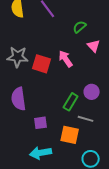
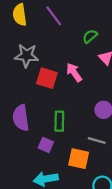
gray star: (18, 57) -> (27, 55), moved
green rectangle: (71, 102) -> (59, 121), moved, turned -30
purple square: (41, 123) -> (46, 145), turned 32

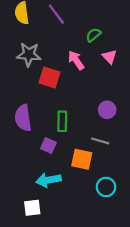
pink arrow: (74, 72) -> (76, 60), moved

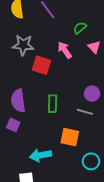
gray line: (100, 141) -> (85, 112), moved
purple square: (48, 146) -> (13, 125), moved

